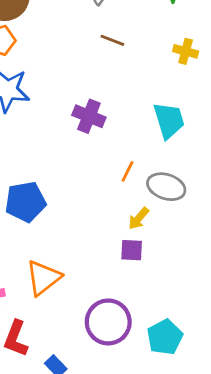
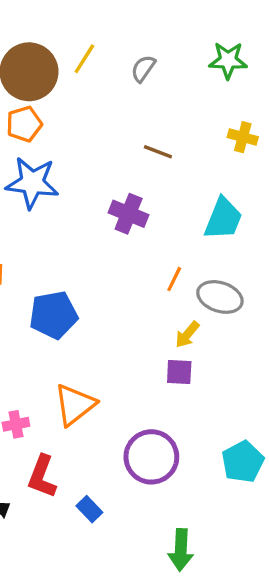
brown line: (112, 40) -> (158, 152), moved
cyan trapezoid: (169, 120) -> (223, 219), turned 39
cyan pentagon: (165, 337) -> (243, 462), moved

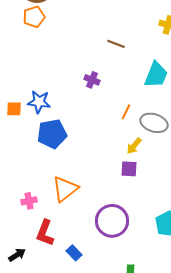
brown line: (158, 152) -> (116, 44), moved
blue star: (32, 183) -> (39, 102), moved, size x0.7
purple cross: (129, 214) -> (92, 80), moved, size x0.7

